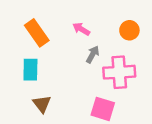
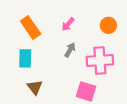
pink arrow: (81, 29) -> (68, 24), turned -80
gray arrow: (93, 54) -> (70, 50), moved

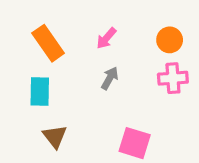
pink cross: (100, 61) -> (173, 78), moved, size x0.7

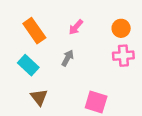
gray arrow: (110, 78) -> (68, 58), moved
cyan rectangle: (40, 91) -> (28, 65), turned -48

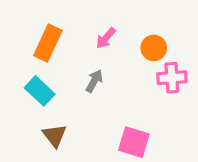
orange circle: (121, 28) -> (154, 48), moved
orange rectangle: (34, 31) -> (48, 43), turned 60

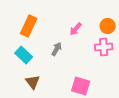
pink arrow: (106, 38) -> (76, 29), moved
orange circle: (154, 48) -> (108, 26), moved

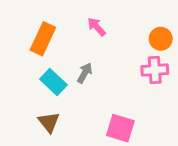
pink arrow: (76, 29) -> (97, 27), moved, turned 96
cyan rectangle: (24, 55) -> (53, 82), moved

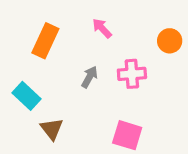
pink cross: (155, 70) -> (132, 74), moved
cyan rectangle: (53, 82) -> (27, 96), moved

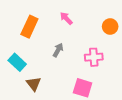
pink cross: (132, 74) -> (94, 57), moved

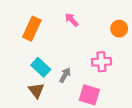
gray arrow: (58, 50) -> (65, 75), moved
cyan rectangle: (17, 62) -> (41, 67), moved

